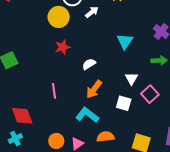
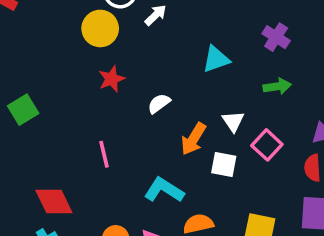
cyan triangle: (125, 41) -> (216, 59), turned 42
orange arrow: (94, 89) -> (193, 139), moved

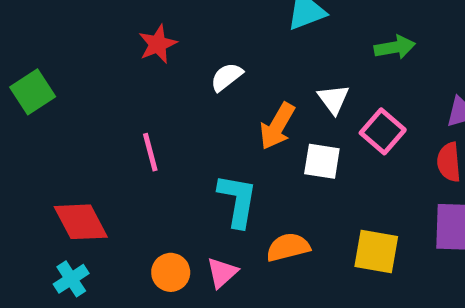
cyan L-shape: (164, 190) -> (238, 200), turned 69

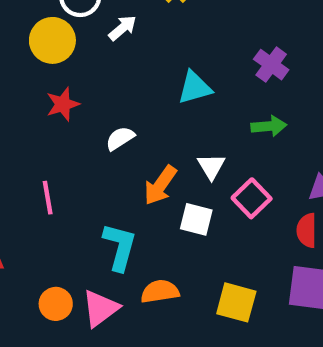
pink triangle: (222, 273) -> (100, 308), size x1.4

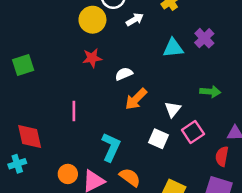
purple cross: (271, 65) -> (204, 38), moved
cyan triangle: (195, 88) -> (173, 48), moved
white semicircle: (120, 138) -> (124, 74), moved
orange arrow: (160, 185) -> (136, 99), moved
orange semicircle: (160, 292) -> (130, 177), turned 35

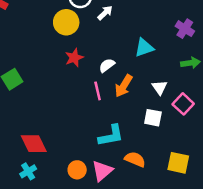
purple cross: (204, 38) -> (185, 29), moved
cyan triangle: (173, 48) -> (144, 48), moved
pink line: (74, 111) -> (98, 91), moved
cyan L-shape: (111, 147) -> (111, 136), turned 68

